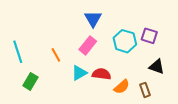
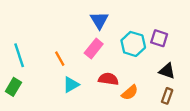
cyan triangle: (79, 73) -> (71, 85), moved
green rectangle: (30, 81) -> (13, 87), moved
brown rectangle: (145, 90) -> (167, 96), moved, turned 40

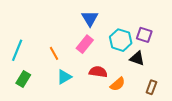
cyan line: (19, 55) -> (17, 50), turned 40
black triangle: (167, 71) -> (137, 58), moved
green rectangle: (13, 87) -> (23, 79), moved

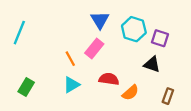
cyan hexagon: (121, 40) -> (134, 29), moved
cyan line: (17, 50) -> (19, 33), moved
orange line: (54, 53) -> (70, 59), moved

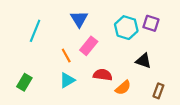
blue triangle: (100, 20) -> (79, 19), moved
cyan line: (19, 33) -> (35, 31), moved
purple square: (160, 38) -> (151, 23), moved

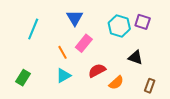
red semicircle: (103, 75) -> (97, 71), turned -36

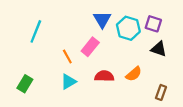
blue triangle: (75, 18) -> (102, 19), moved
black triangle: (135, 57) -> (159, 49), moved
red semicircle: (97, 71) -> (104, 76), turned 30
orange semicircle: (116, 83) -> (134, 74), moved

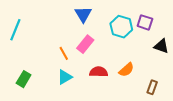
blue triangle: (102, 19) -> (83, 14), moved
cyan line: (36, 31) -> (15, 30), moved
black triangle: (159, 49) -> (161, 46), moved

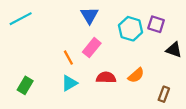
cyan line: (15, 30) -> (21, 19), moved, turned 40

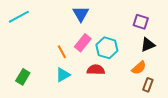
cyan hexagon: (131, 29) -> (107, 48), moved
black triangle: (174, 50) -> (148, 45), moved, turned -42
orange semicircle: (136, 75) -> (139, 68), moved

